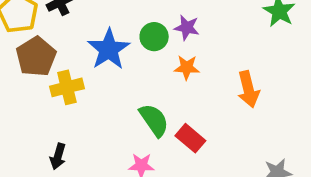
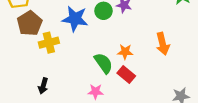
blue star: (109, 49) -> (75, 19), turned -30
orange star: (187, 67) -> (125, 52), moved

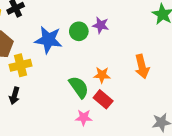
black arrow: (43, 86) -> (14, 96), moved
pink star: (96, 92) -> (84, 118), moved

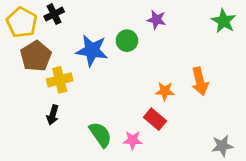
purple star: (101, 25) -> (156, 20), moved
orange star: (102, 75) -> (165, 91), moved
green semicircle: (79, 87) -> (100, 135), moved

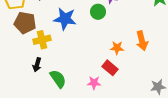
green circle: (127, 41) -> (98, 12), moved
brown pentagon: (36, 56) -> (25, 23), turned -30
green semicircle: (100, 135) -> (58, 79), moved

